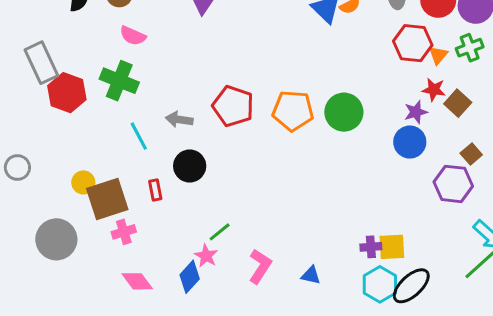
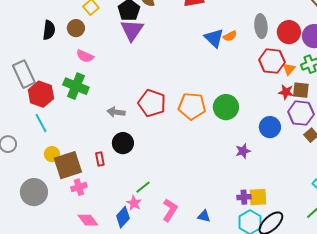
brown square: (458, 103) -> (301, 90), moved, turned -36
purple star: (416, 112) -> (243, 151), moved
cyan line: (139, 136) -> (41, 123), moved
purple hexagon: (453, 184) -> (301, 113), moved

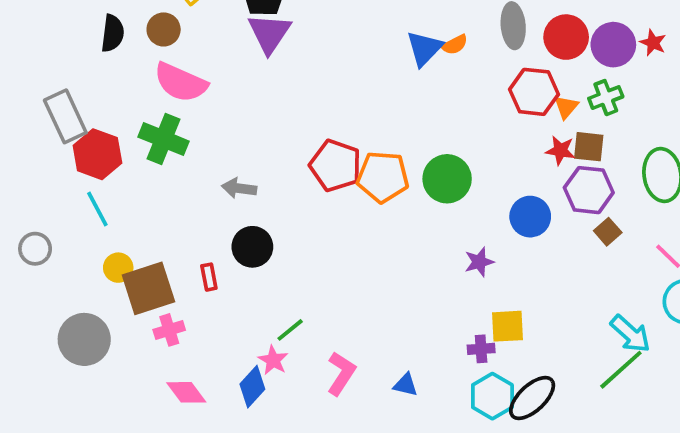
blue triangle: (214, 38) -> (424, 48), turned 30
pink semicircle: (85, 56) -> (181, 82), size x1.6
red pentagon: (152, 103) -> (336, 166), moved
yellow square: (258, 197) -> (508, 326), moved

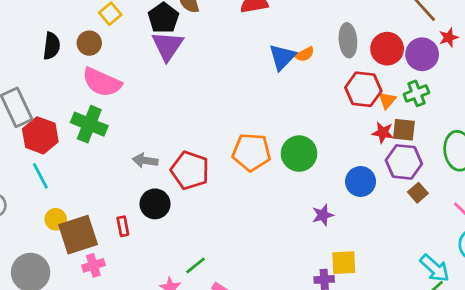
red star: (653, 43) -> (449, 37), moved, turned 30
red pentagon: (336, 166) -> (190, 170), moved
green line: (290, 330) -> (196, 265), moved

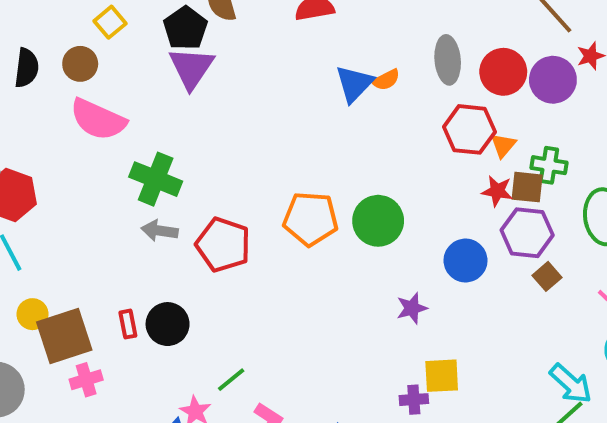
green cross: (416, 93) -> (549, 165), moved, turned 30
green cross: (89, 124) -> (156, 179), moved
black circle: (155, 204) -> (168, 324), moved

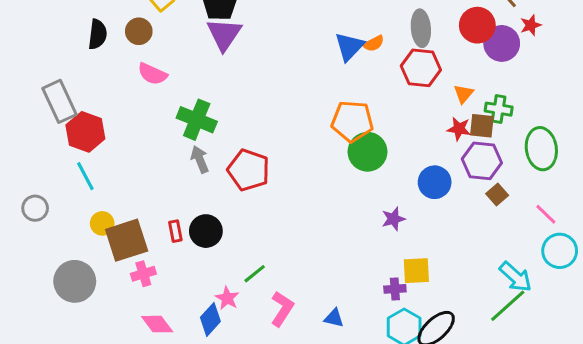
red circle: (503, 72) -> (477, 25), moved
pink semicircle: (98, 119) -> (152, 74), size x0.7
red hexagon: (469, 129) -> (421, 68), moved
orange pentagon: (311, 219) -> (352, 121), moved
gray arrow: (160, 231) -> (200, 159), turned 60

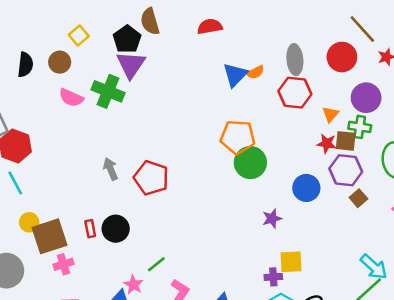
purple circle: (502, 43) -> (366, 98), moved
green cross: (197, 120) -> (108, 91), moved

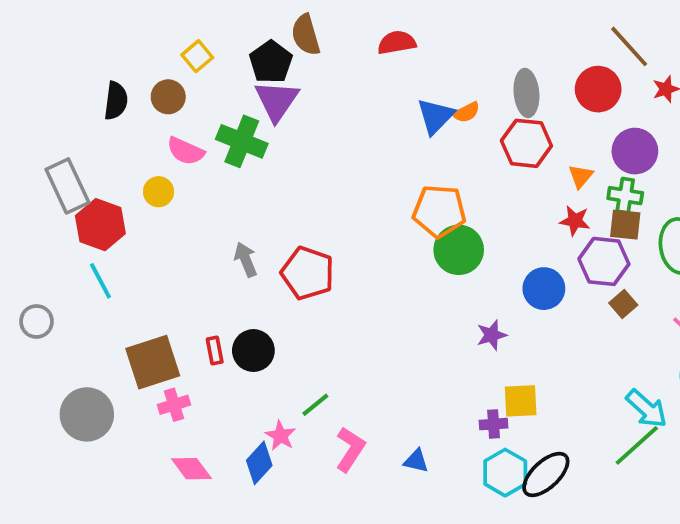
brown square: (346, 141) -> (625, 225), moved
yellow circle: (29, 222) -> (159, 192), moved

